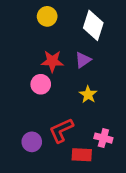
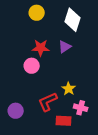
yellow star: (88, 94) -> (69, 89), moved
purple circle: (32, 142) -> (16, 111), moved

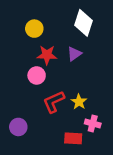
yellow circle: (37, 13) -> (34, 29), moved
red L-shape: (48, 102) -> (54, 102), moved

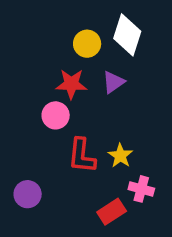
yellow circle: (34, 29) -> (87, 44), moved
red L-shape: (54, 102) -> (82, 156), turned -60
red rectangle: (73, 138) -> (112, 212), turned -36

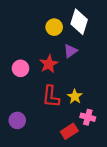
red star: (71, 84) -> (49, 64), moved, turned -30
pink circle: (56, 115) -> (21, 68), moved

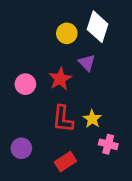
purple triangle: (70, 51) -> (87, 63), turned -40
red rectangle: (69, 131) -> (65, 162), moved

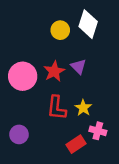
purple triangle: (87, 63) -> (78, 67), moved
pink circle: (25, 84) -> (23, 76), size x1.5
red rectangle: (65, 162) -> (76, 144), moved

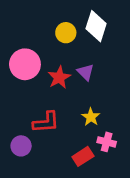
pink circle: (23, 76) -> (25, 64), moved
red L-shape: (57, 108) -> (46, 122), moved, turned -100

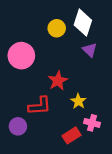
purple triangle: (86, 72) -> (90, 50), moved
red star: (59, 77) -> (58, 81), moved

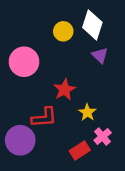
pink cross: (92, 123) -> (103, 136), turned 35
purple circle: (18, 126) -> (20, 140), size x1.5

